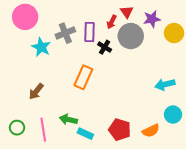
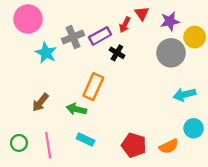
purple rectangle: (89, 32) -> (100, 36), turned 60
gray circle: (131, 36) -> (171, 53), moved
green arrow: (68, 120) -> (76, 109), moved
cyan rectangle: (85, 134) -> (85, 140), moved

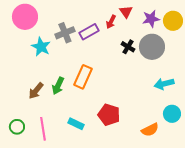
yellow circle: (195, 37) -> (173, 21), moved
black cross: (117, 53) -> (128, 47), moved
green arrow: (76, 109) -> (58, 86), moved, turned -78
red pentagon: (134, 145) -> (109, 115), moved

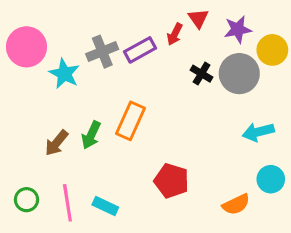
pink circle: (25, 17) -> (26, 47), moved
yellow circle: (173, 21) -> (272, 50), moved
cyan rectangle: (76, 124) -> (105, 206), moved

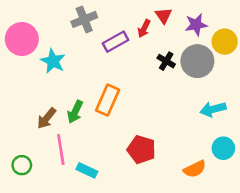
gray cross: (102, 52) -> (84, 19), moved
pink line: (67, 203) -> (61, 150), moved

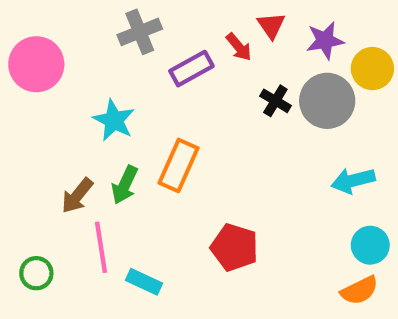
red arrow: (144, 29) -> (239, 47), turned -66
cyan star: (53, 61) -> (114, 120), moved
orange semicircle: (195, 169) -> (359, 290), moved

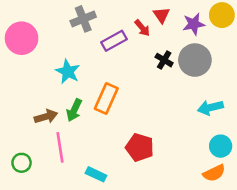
yellow circle: (372, 69) -> (222, 15), moved
brown arrow: (77, 196) -> (46, 117), turned -145
cyan rectangle: (144, 282) -> (96, 174), moved

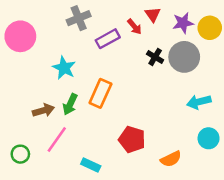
yellow circle: (222, 15) -> (210, 28), moved
pink line: (60, 147) -> (57, 140), turned 44
orange semicircle: (214, 173) -> (171, 159), moved

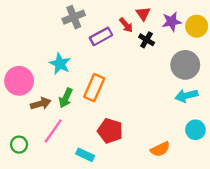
pink circle: (20, 36) -> (19, 81), moved
black cross: (155, 57) -> (147, 40), moved
gray circle: (184, 57) -> (185, 65), moved
red pentagon: (132, 140) -> (110, 131), moved

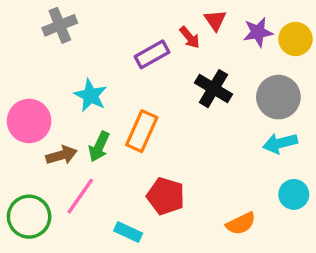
gray cross: (74, 17) -> (60, 25), moved
black cross: (147, 40) -> (213, 89), moved, size x1.5
green circle: (19, 145) -> (29, 217), size x1.6

